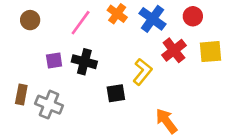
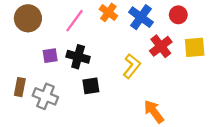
brown circle: (30, 20) -> (28, 18), size x1.5
black square: (116, 93) -> (91, 86), moved

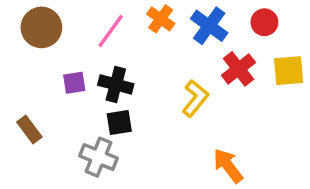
black square: (91, 86) -> (119, 123), moved
brown rectangle: (20, 87) -> (29, 129), turned -48
gray cross: (45, 96) -> (98, 157), moved

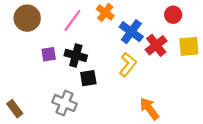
blue cross: (209, 26) -> (131, 32), moved
black square: (119, 123) -> (88, 78), moved
brown rectangle: (29, 129) -> (15, 109), moved

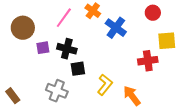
brown circle: (27, 18) -> (23, 28), moved
red cross: (156, 45) -> (148, 61), moved, turned 30
yellow L-shape: (128, 65) -> (105, 85), moved

